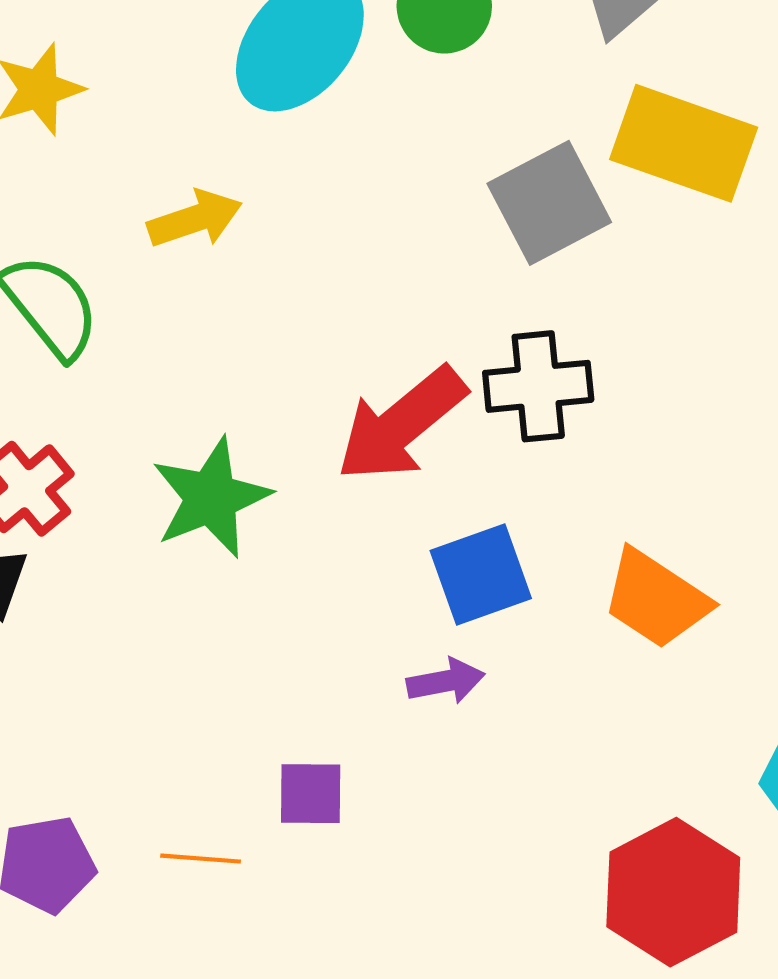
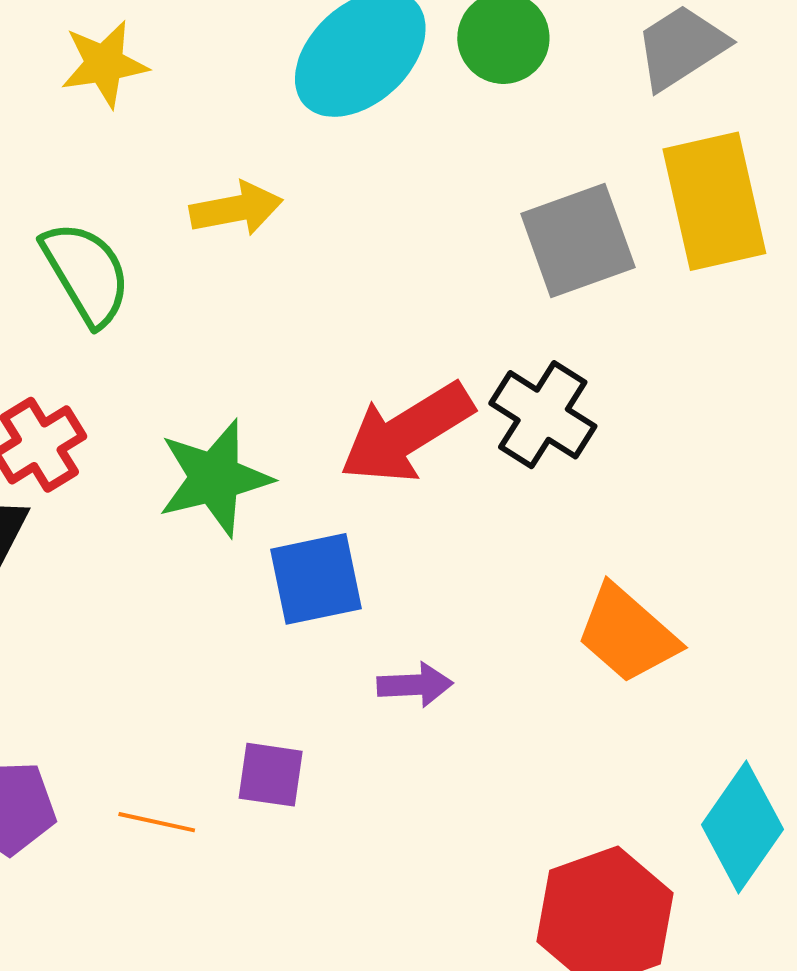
yellow rectangle: (684, 143) -> (714, 201), turned 50
black cross: (538, 386) -> (543, 415), turned 30
blue square: (481, 575) -> (316, 579), moved

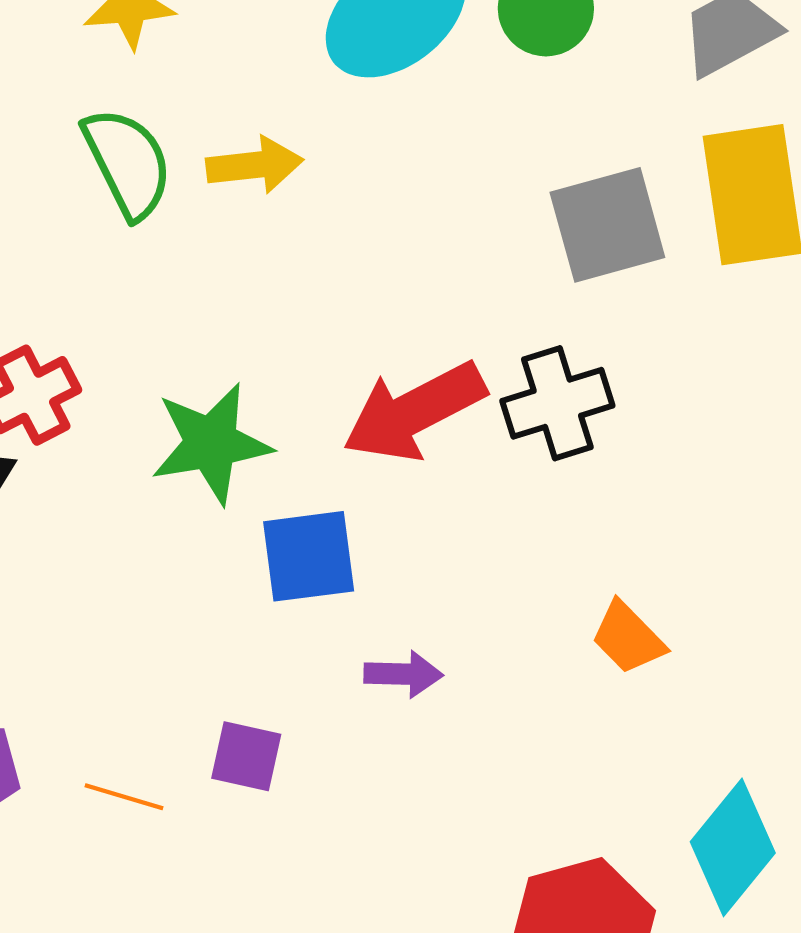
green semicircle: (86, 273) -> (128, 163), moved
black cross: (543, 415) -> (557, 403), turned 36
orange trapezoid: (627, 634) -> (628, 638), size x0.7

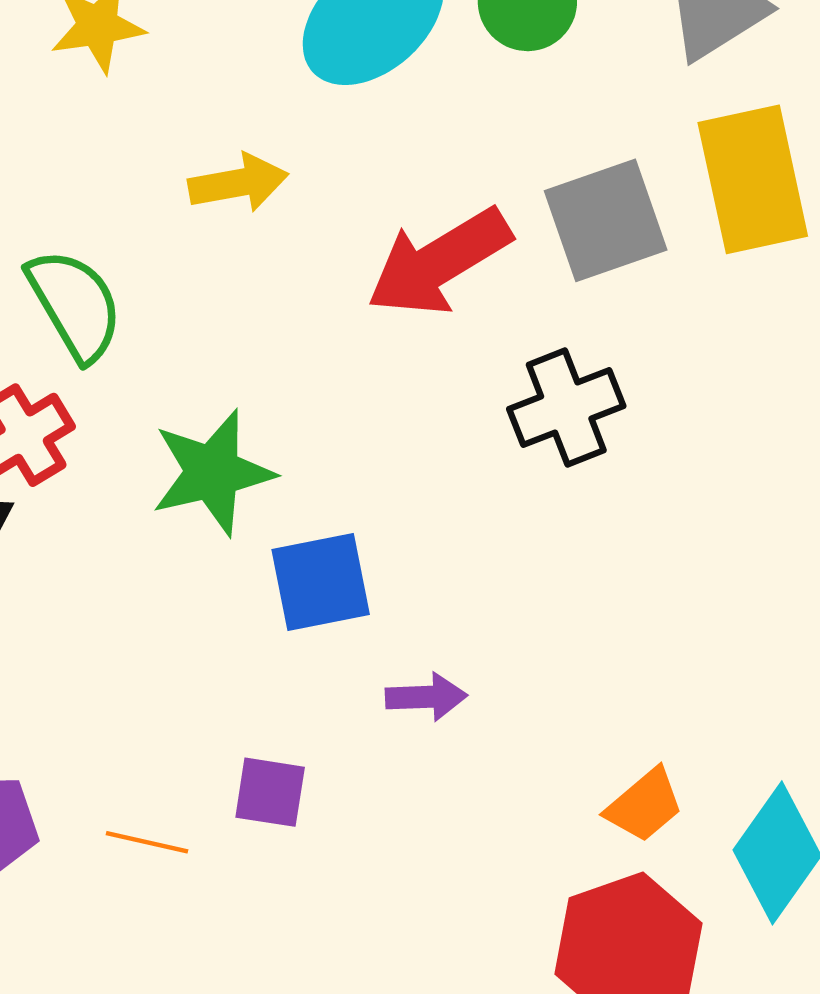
green semicircle: (128, 163) -> (75, 305), moved
red arrow: (414, 412) -> (439, 262), moved
orange trapezoid: (628, 638) -> (644, 805), moved, turned -82

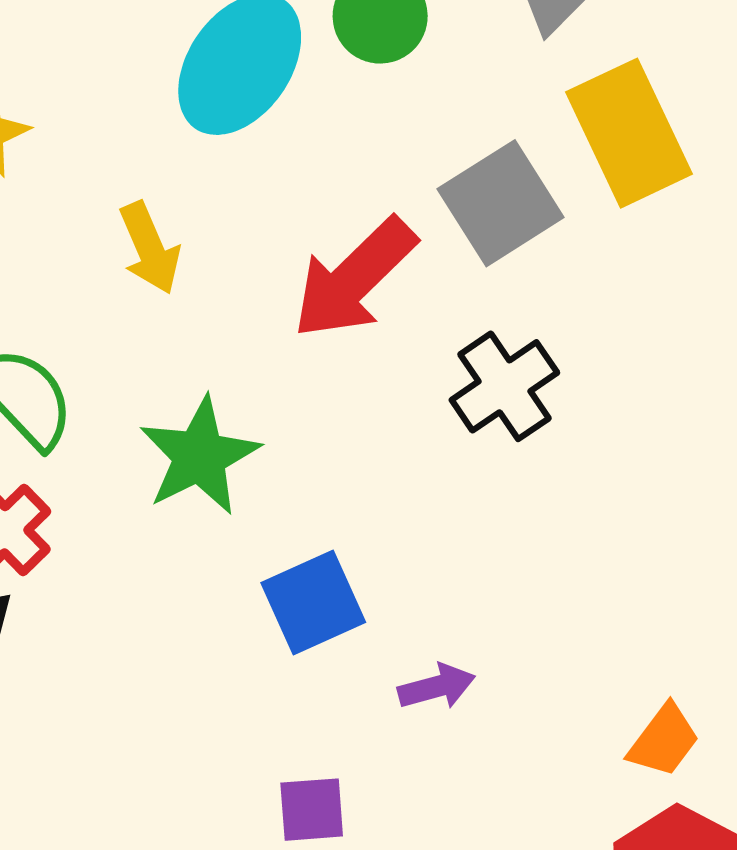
yellow arrow: (238, 183) -> (150, 248), turned 90
green star: (213, 472) -> (199, 456), moved

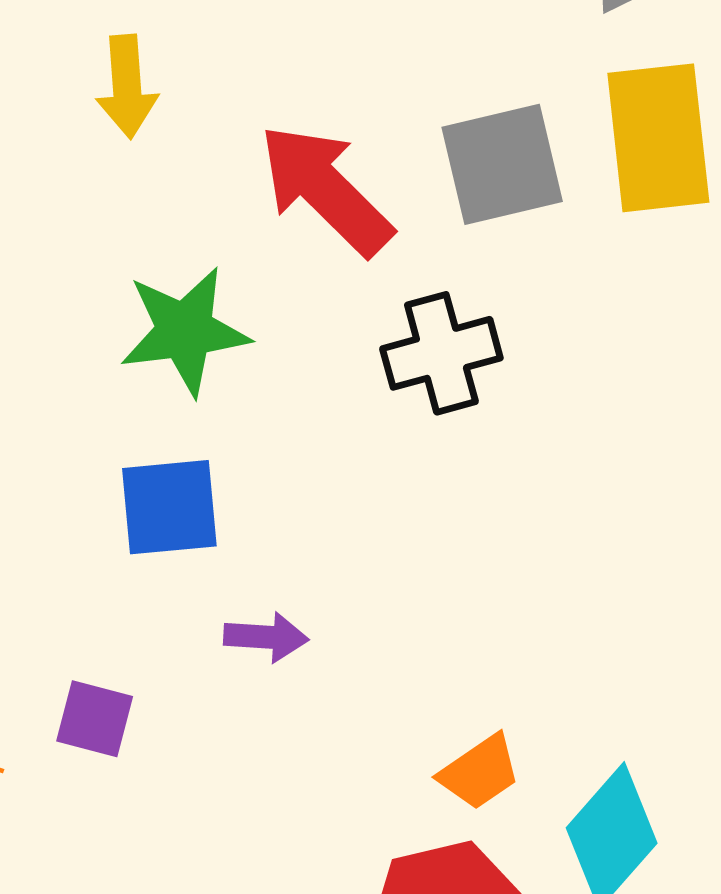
red arrow: (354, 278) -> (326, 190), turned 70
green star: (199, 456) -> (185, 331), moved

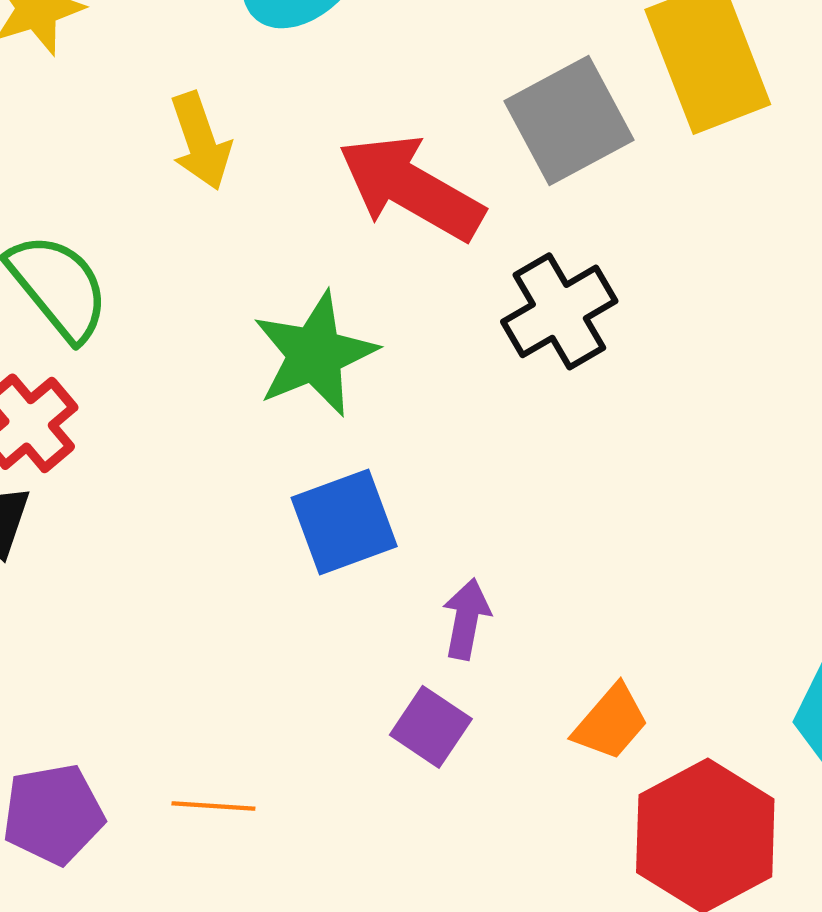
purple arrow: (266, 637) -> (466, 619), turned -68
purple square: (95, 719) -> (431, 727), moved, turned 34
orange trapezoid: (480, 772) -> (611, 722), moved

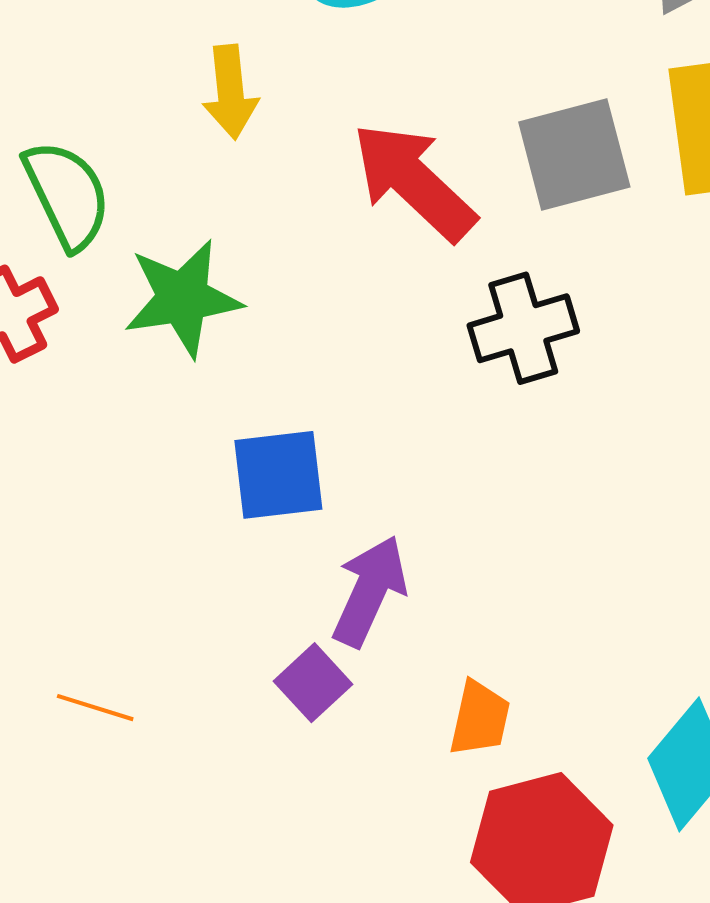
green star: (315, 354) -> (183, 298), moved
purple arrow: (466, 619) -> (370, 591), size x1.5
orange trapezoid: (611, 722) -> (480, 718), turned -42

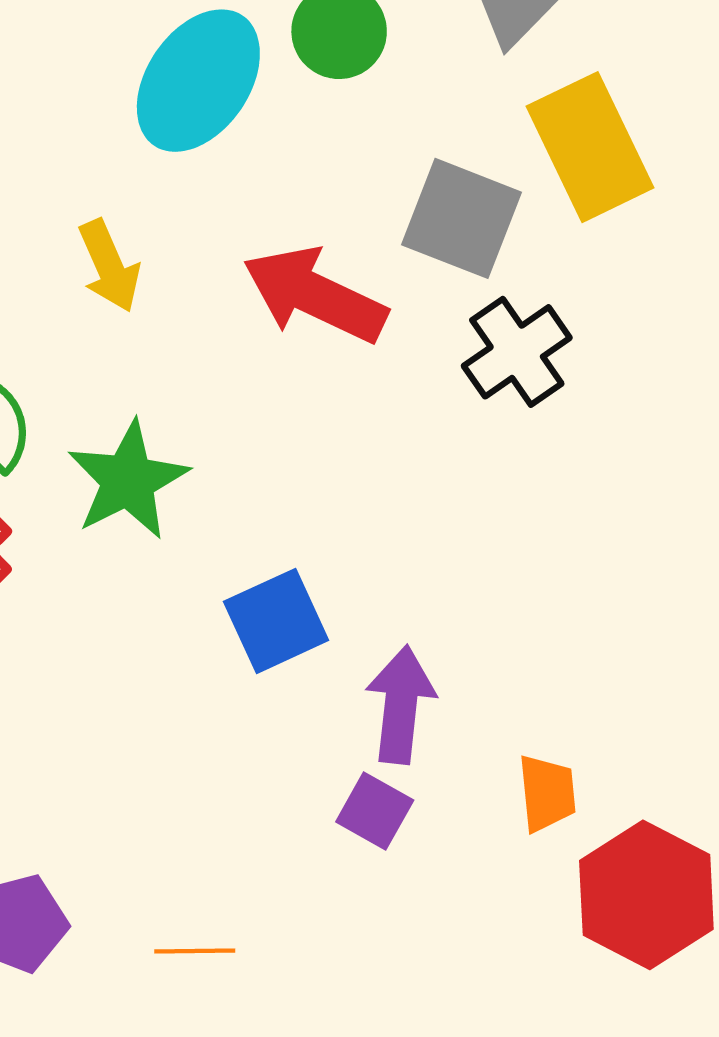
gray square: (574, 155) -> (461, 218), turned -36
black cross: (523, 328) -> (517, 352), moved
orange line: (95, 708) -> (195, 951), moved

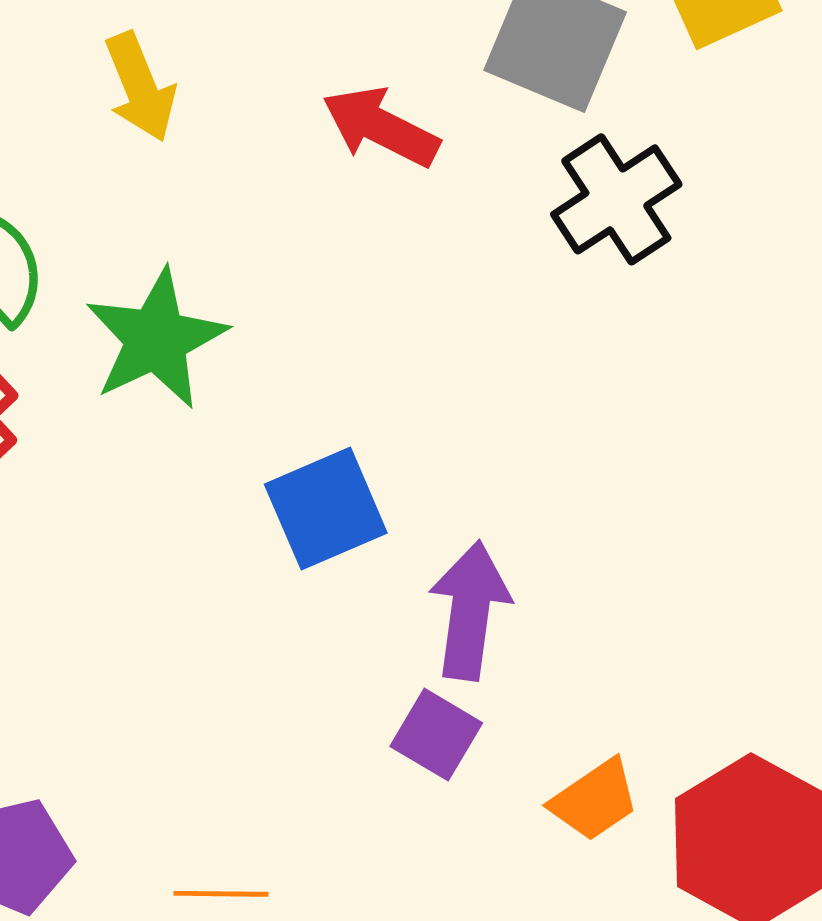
red arrow: (315, 295) -> (381, 127), size x0.7
orange trapezoid: (547, 793) -> (595, 800), moved, turned 60

